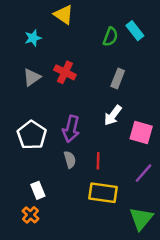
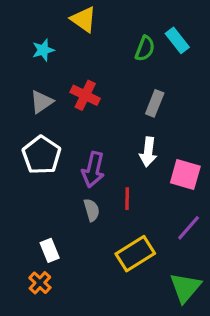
white arrow: (113, 115) -> (148, 152), turned -30
white pentagon: (32, 135) -> (42, 155), moved
red line: (98, 161) -> (127, 199), moved
yellow rectangle: (103, 193) -> (135, 254), turned -40

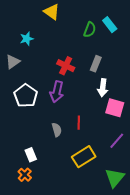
cyan star: (43, 50) -> (27, 39), moved
red cross: (85, 95) -> (66, 66), moved
gray triangle: (42, 102) -> (13, 62), moved
white arrow: (148, 152) -> (103, 88), moved
purple arrow: (93, 170) -> (57, 92), moved

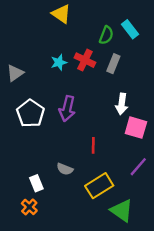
cyan star: (27, 39) -> (59, 62), moved
gray rectangle: (96, 64) -> (113, 64), moved
red cross: (66, 66) -> (85, 60), moved
gray semicircle: (57, 130) -> (65, 169), moved, turned 128
green triangle: (115, 178) -> (122, 211), moved, turned -35

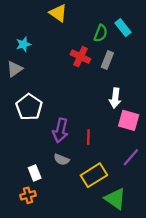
cyan star: (59, 62) -> (23, 44), moved
purple arrow: (67, 109) -> (60, 130), moved
orange cross: (29, 207) -> (28, 195), turned 32

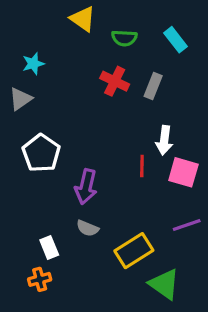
green semicircle: (101, 33) -> (124, 38), moved, turned 72
red line: (88, 137) -> (142, 166), moved
purple line: (131, 157) -> (187, 225), turned 30

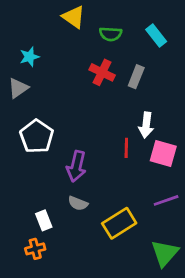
green triangle: (164, 284) -> (165, 253), moved, turned 36

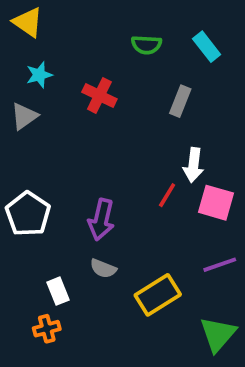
yellow triangle: (74, 17) -> (28, 22), moved
red cross: (102, 72) -> (99, 96), moved
white pentagon: (37, 136) -> (28, 214), moved
red line: (126, 148) -> (167, 195), turned 30

